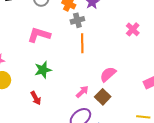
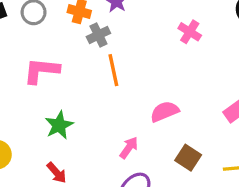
pink semicircle: (108, 74) -> (164, 112), turned 30
brown square: (103, 97) -> (188, 158), moved

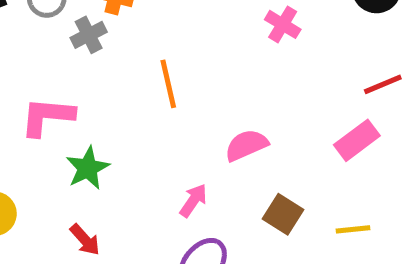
gray cross: (98, 35) -> (89, 35), moved
pink L-shape: (42, 71) -> (47, 117), moved

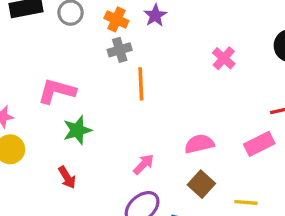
gray cross: (89, 35) -> (120, 50), moved
pink semicircle: (246, 145) -> (199, 144), moved

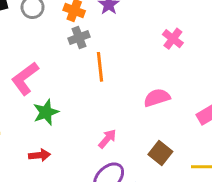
pink L-shape: (57, 91) -> (25, 78), turned -48
pink semicircle: (199, 144) -> (157, 98), moved
red arrow: (67, 177) -> (39, 155), turned -60

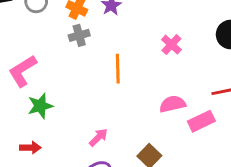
orange line: (100, 67) -> (118, 69), moved
pink semicircle: (157, 98) -> (172, 104), moved

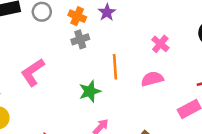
pink semicircle: (172, 104) -> (152, 79), moved
green star: (40, 106) -> (90, 91), moved

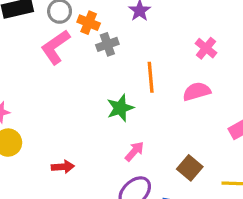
orange cross: (77, 16) -> (89, 23), moved
pink L-shape: (33, 72) -> (55, 47), moved

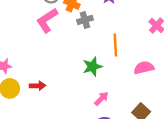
pink semicircle: (197, 91) -> (144, 68), moved
red arrow: (63, 167) -> (38, 86), moved

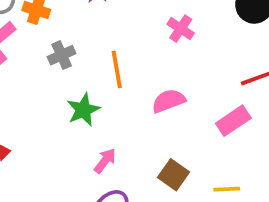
gray cross: (85, 20) -> (62, 55), moved

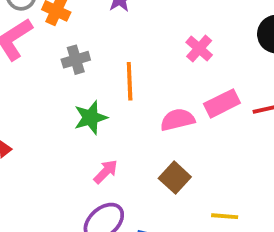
pink rectangle: (233, 121) -> (222, 103), moved
brown square: (173, 175) -> (175, 178), moved

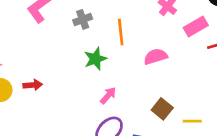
pink rectangle: (222, 103) -> (196, 27), moved
brown square: (175, 178) -> (162, 109), moved

